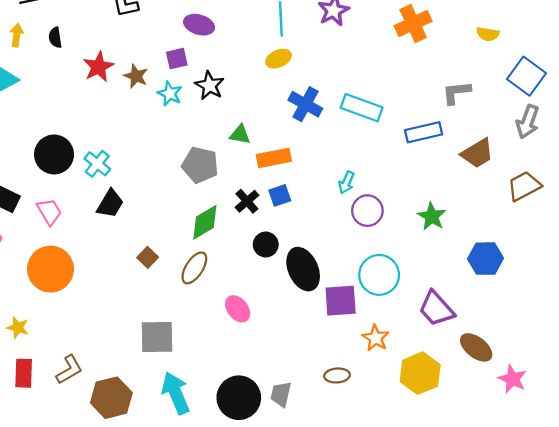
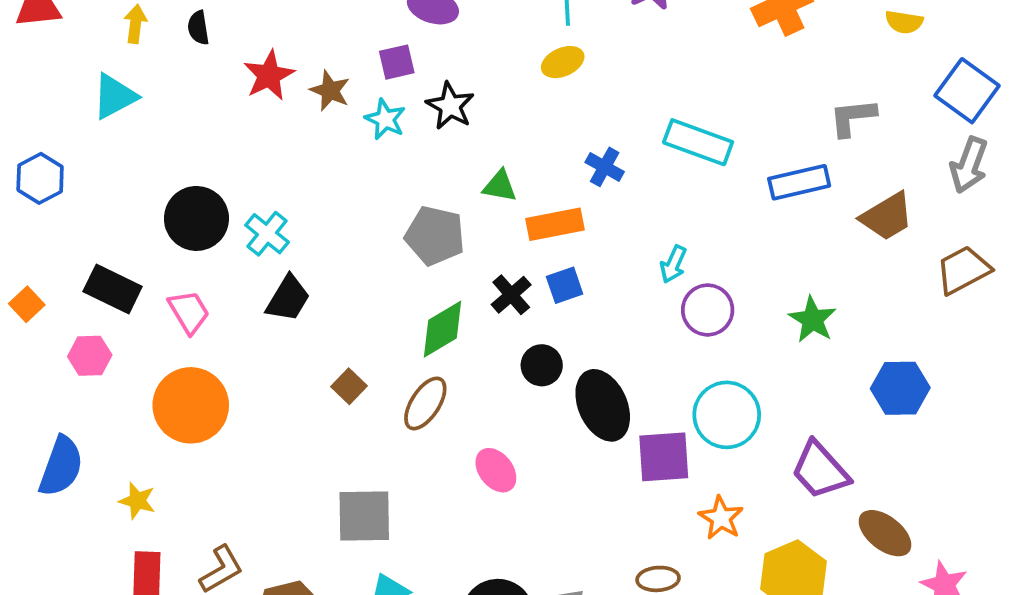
blue cross: (305, 104) -> (605, 167), moved, size x0.7

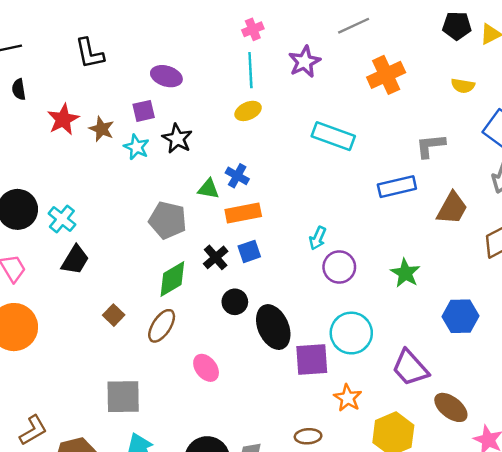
cyan rectangle: (698, 142) -> (333, 136), moved
blue cross: (605, 167) -> (237, 176), moved
brown trapezoid: (887, 217) -> (452, 208), turned -30

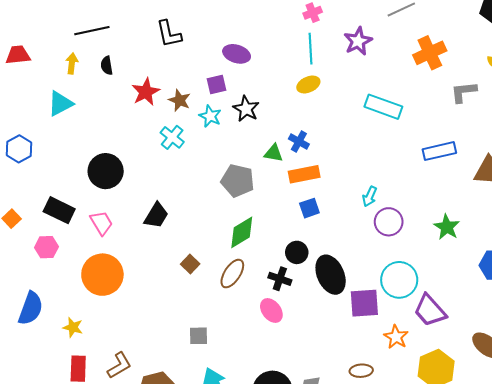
gray L-shape: (430, 146) -> (464, 92), moved
cyan cross: (62, 219) -> (172, 137), moved
black cross: (216, 257) -> (280, 279), moved, turned -30
purple trapezoid: (410, 368) -> (430, 311), moved
gray square: (123, 397) -> (199, 336), size x0.6

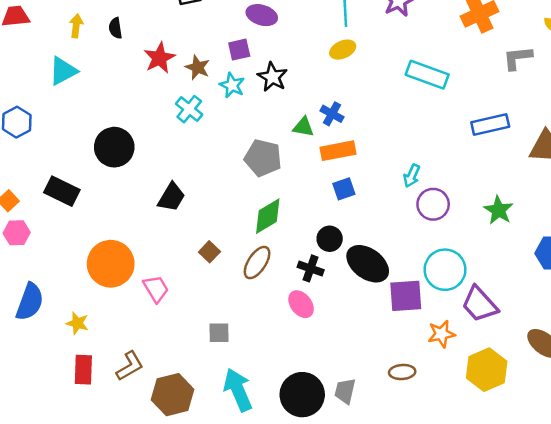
pink trapezoid: (101, 223) -> (156, 289), moved
pink hexagon: (46, 247) -> (17, 233), moved
black ellipse: (331, 275) -> (368, 264), turned -30
orange star: (396, 337) -> (441, 334), turned 30

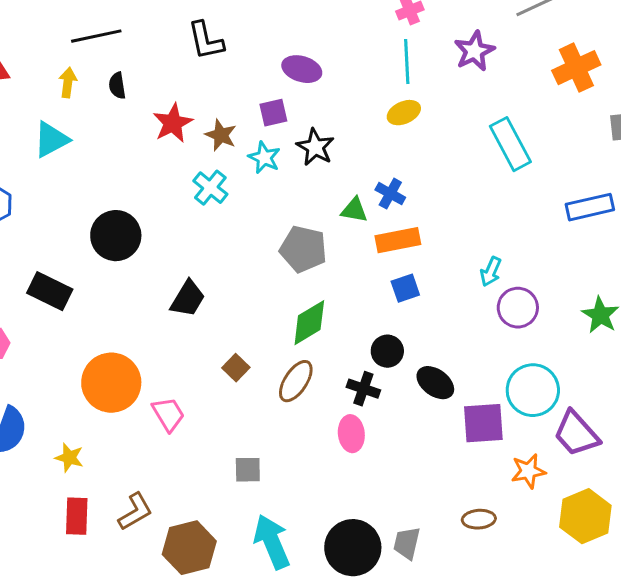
cyan rectangle: (427, 75) -> (510, 144), turned 42
black ellipse: (368, 264) -> (435, 383), size x0.7
pink ellipse: (301, 304) -> (351, 434), turned 32

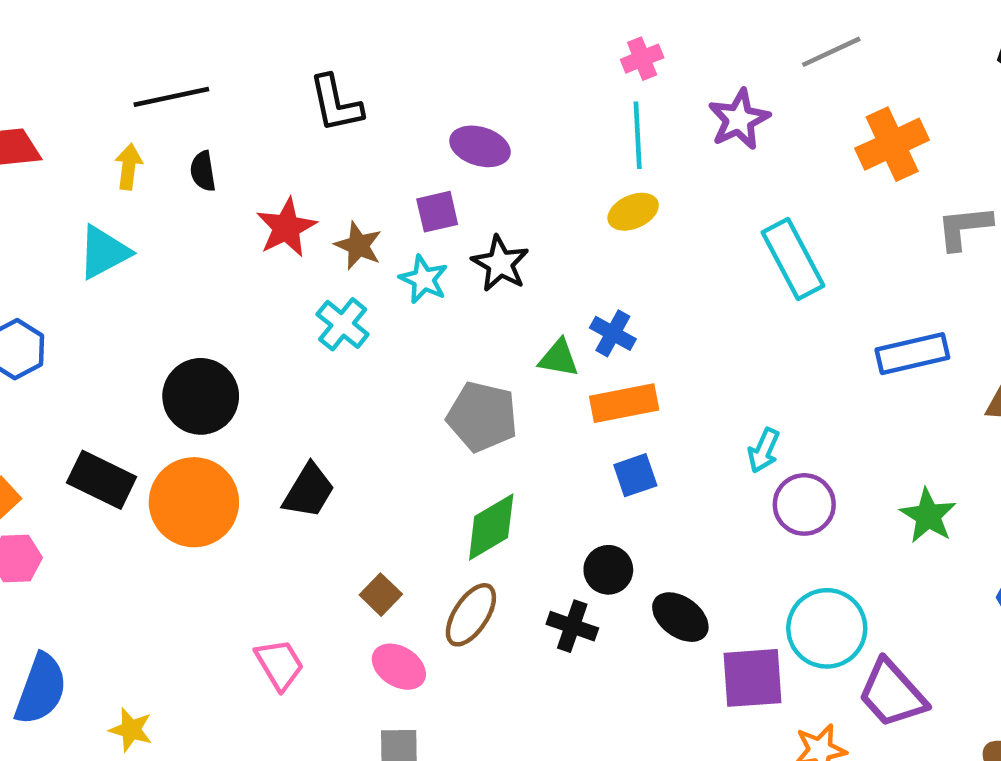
orange circle: (111, 383) -> (194, 502), moved
pink ellipse: (351, 434) -> (399, 667), moved, turned -52

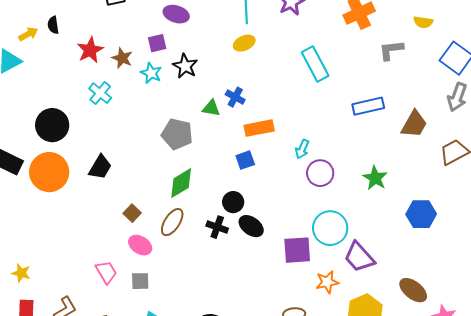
yellow arrow: (129, 167) -> (28, 34), moved, turned 54
cyan cross: (343, 324) -> (100, 93), moved
orange rectangle: (624, 403) -> (259, 128), moved
black ellipse: (680, 617) -> (251, 226), moved
pink trapezoid: (280, 664) -> (106, 272), moved

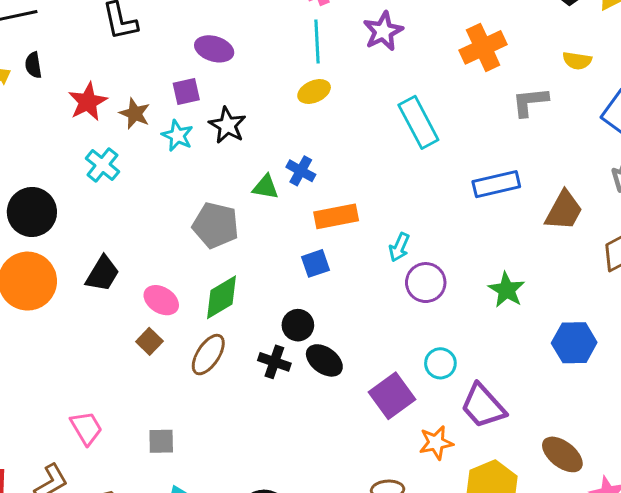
cyan circle: (330, 228) -> (440, 363), size x0.6
pink ellipse: (140, 245) -> (161, 300), moved
purple square: (297, 250) -> (392, 396), turned -32
pink trapezoid: (106, 272) -> (86, 428), moved

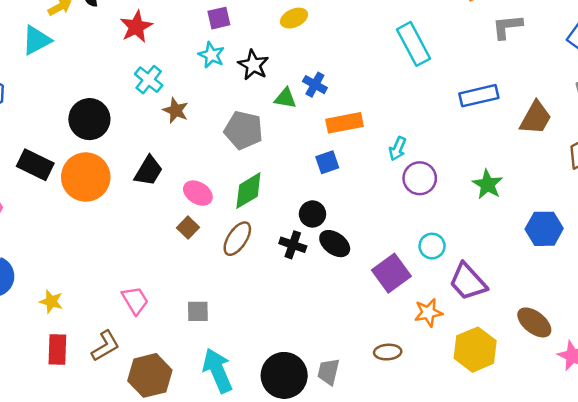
yellow ellipse: (314, 91) -> (294, 18), moved
brown star: (135, 114) -> (176, 110), moved
black star: (227, 125) -> (253, 65), moved

